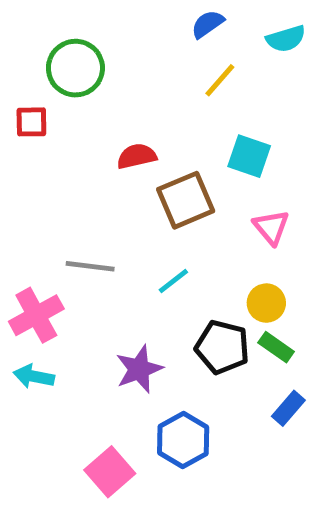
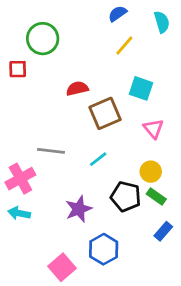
cyan semicircle: (286, 39) -> (162, 22), turned -90

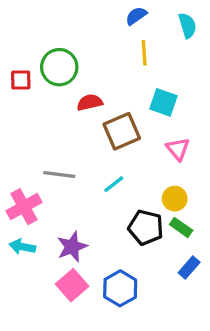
green circle: (43, 39) -> (59, 67), moved
yellow line: (124, 45) -> (144, 53), turned -45
purple star: (79, 209) -> (72, 247), moved
pink square: (62, 267) -> (72, 285), moved

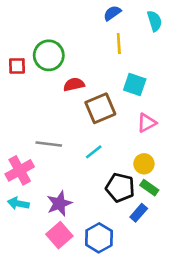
pink triangle: (178, 149) -> (147, 123), turned 42
blue rectangle: (189, 268) -> (139, 213), moved

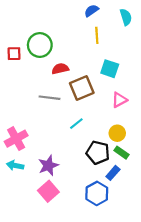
gray line: (49, 144) -> (49, 98), moved
blue hexagon: (99, 238) -> (97, 193), moved

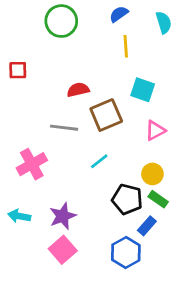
green circle: (40, 45) -> (61, 21), moved
pink cross: (16, 139) -> (32, 164), moved

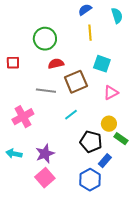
green circle: (61, 21) -> (45, 39), moved
red square: (18, 70) -> (13, 63), moved
green rectangle: (158, 199) -> (121, 139), moved

